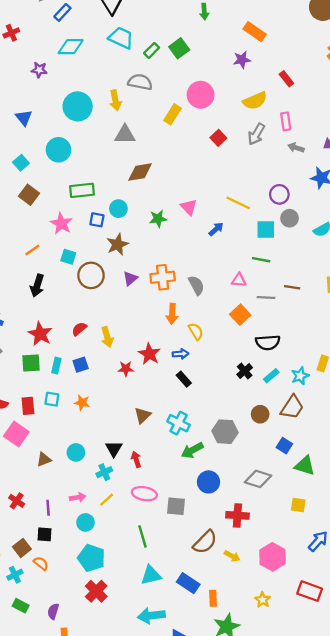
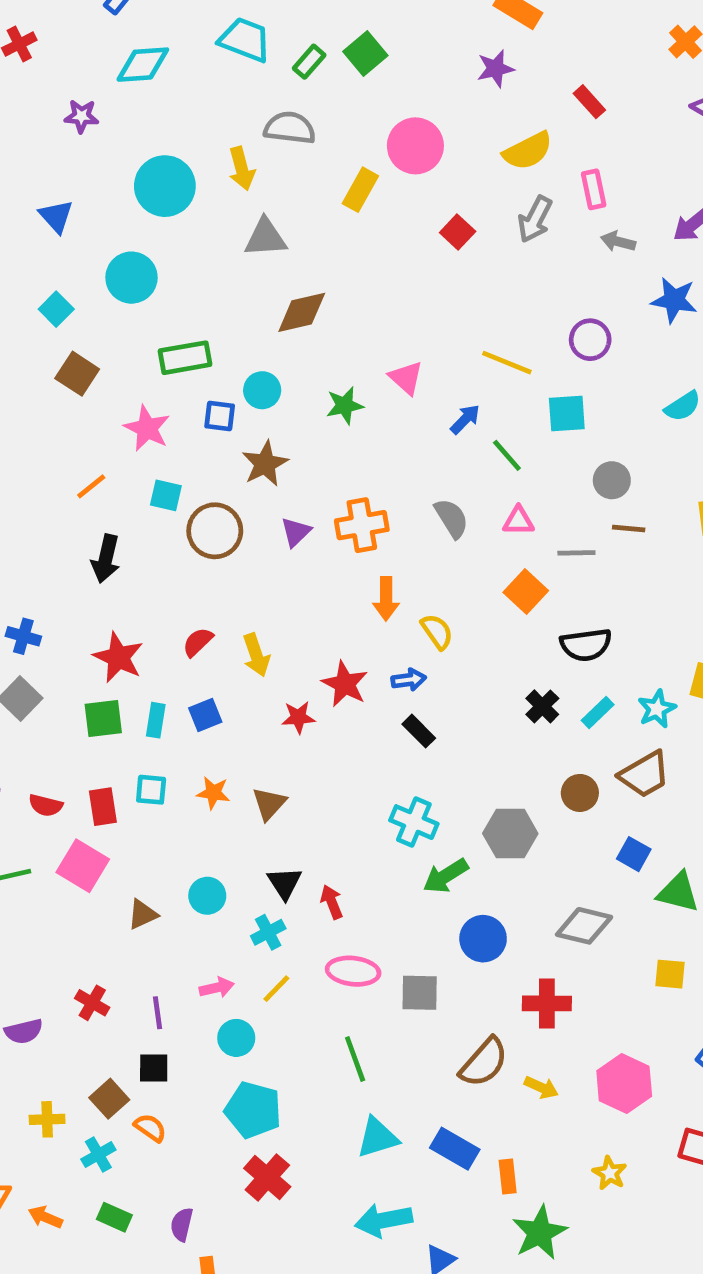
gray circle: (289, 218) -> (612, 480), moved
green line: (261, 260) -> (507, 455), moved, turned 42
gray semicircle: (196, 285) -> (452, 518), moved
brown trapezoid: (292, 407) -> (645, 774), turned 30
brown triangle: (143, 415) -> (269, 804), moved

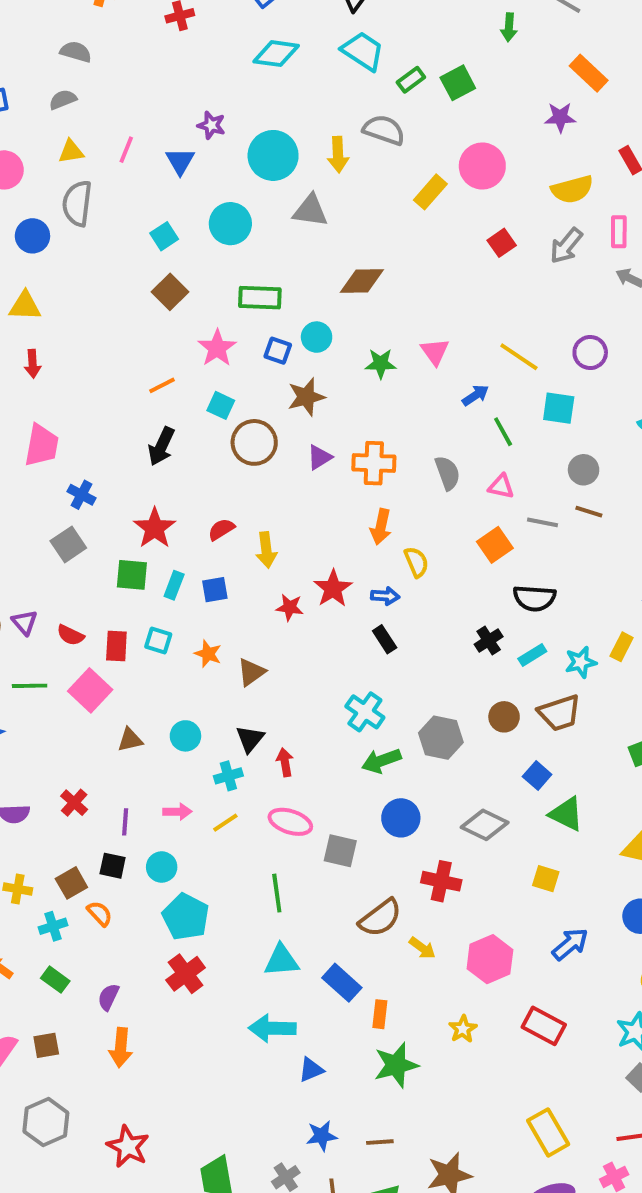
purple star: (81, 116) -> (211, 125), moved
gray triangle: (265, 238) -> (310, 211), moved
cyan circle: (236, 1038) -> (162, 867), moved

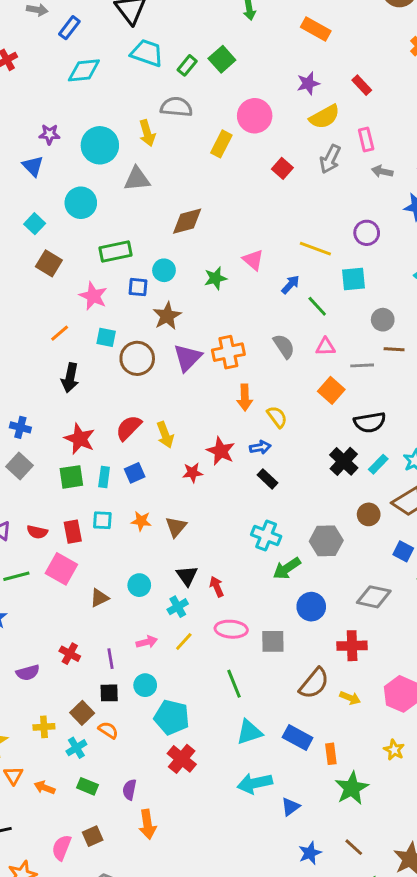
purple star: (560, 117) -> (308, 83), moved
purple triangle: (319, 457) -> (188, 358), size x1.5
red semicircle: (221, 529) -> (129, 428), size x1.4
black cross: (489, 641) -> (344, 461), size x1.4
brown line: (380, 1142) -> (354, 847), turned 60

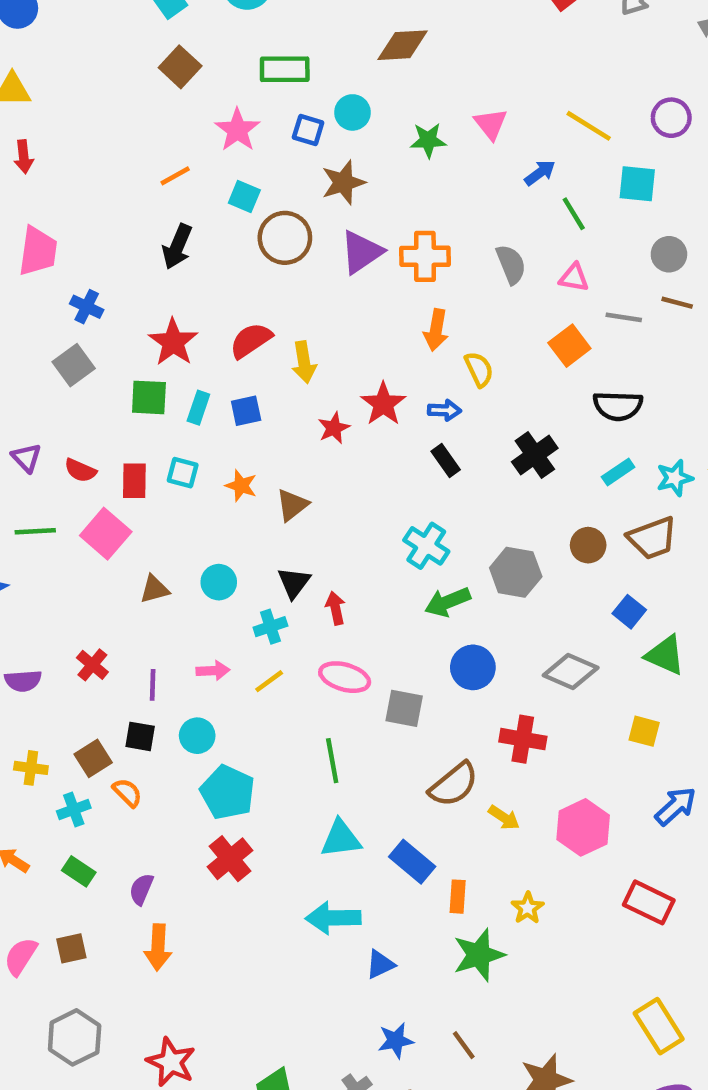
black cross: (344, 461) -> (535, 455), moved
red star: (192, 473) -> (334, 428), turned -30
yellow star: (394, 750) -> (528, 908), moved

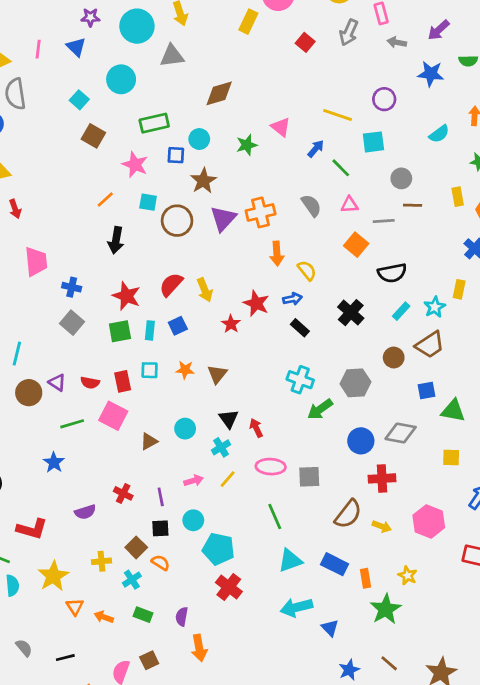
blue square: (629, 612) -> (426, 390), turned -36
blue circle: (473, 667) -> (361, 441), moved
blue triangle: (380, 964) -> (330, 628), turned -36

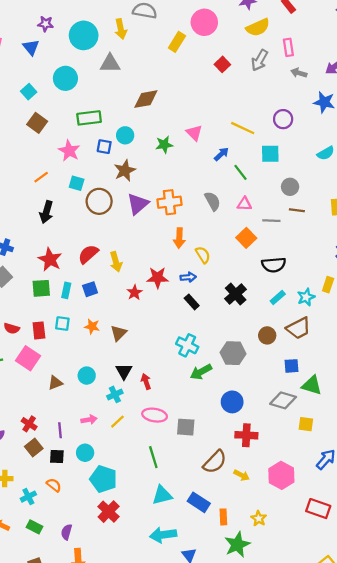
red star: (256, 303) -> (158, 278), turned -30
gray diamond: (401, 433) -> (283, 400), moved
brown square: (136, 547) -> (34, 447), moved

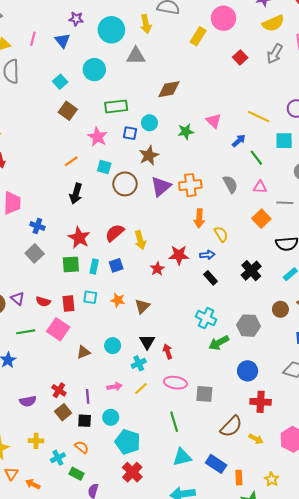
green rectangle: (34, 527) -> (77, 474), moved

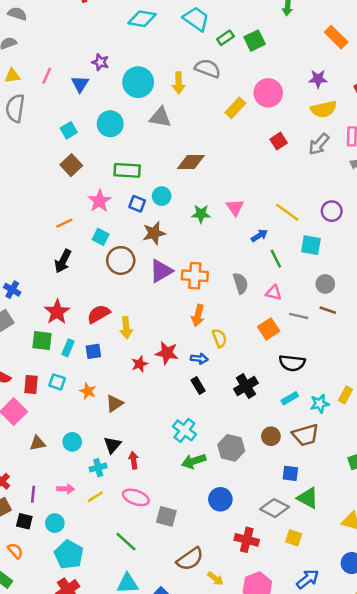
red cross: (261, 402) -> (247, 540), moved
green line: (174, 422) -> (126, 542), turned -42

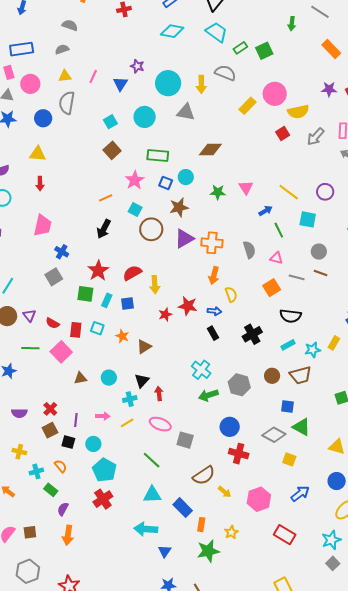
purple star: (318, 79) -> (329, 89), moved
yellow semicircle: (324, 109) -> (298, 112), moved
red cross: (247, 540) -> (239, 454), moved

